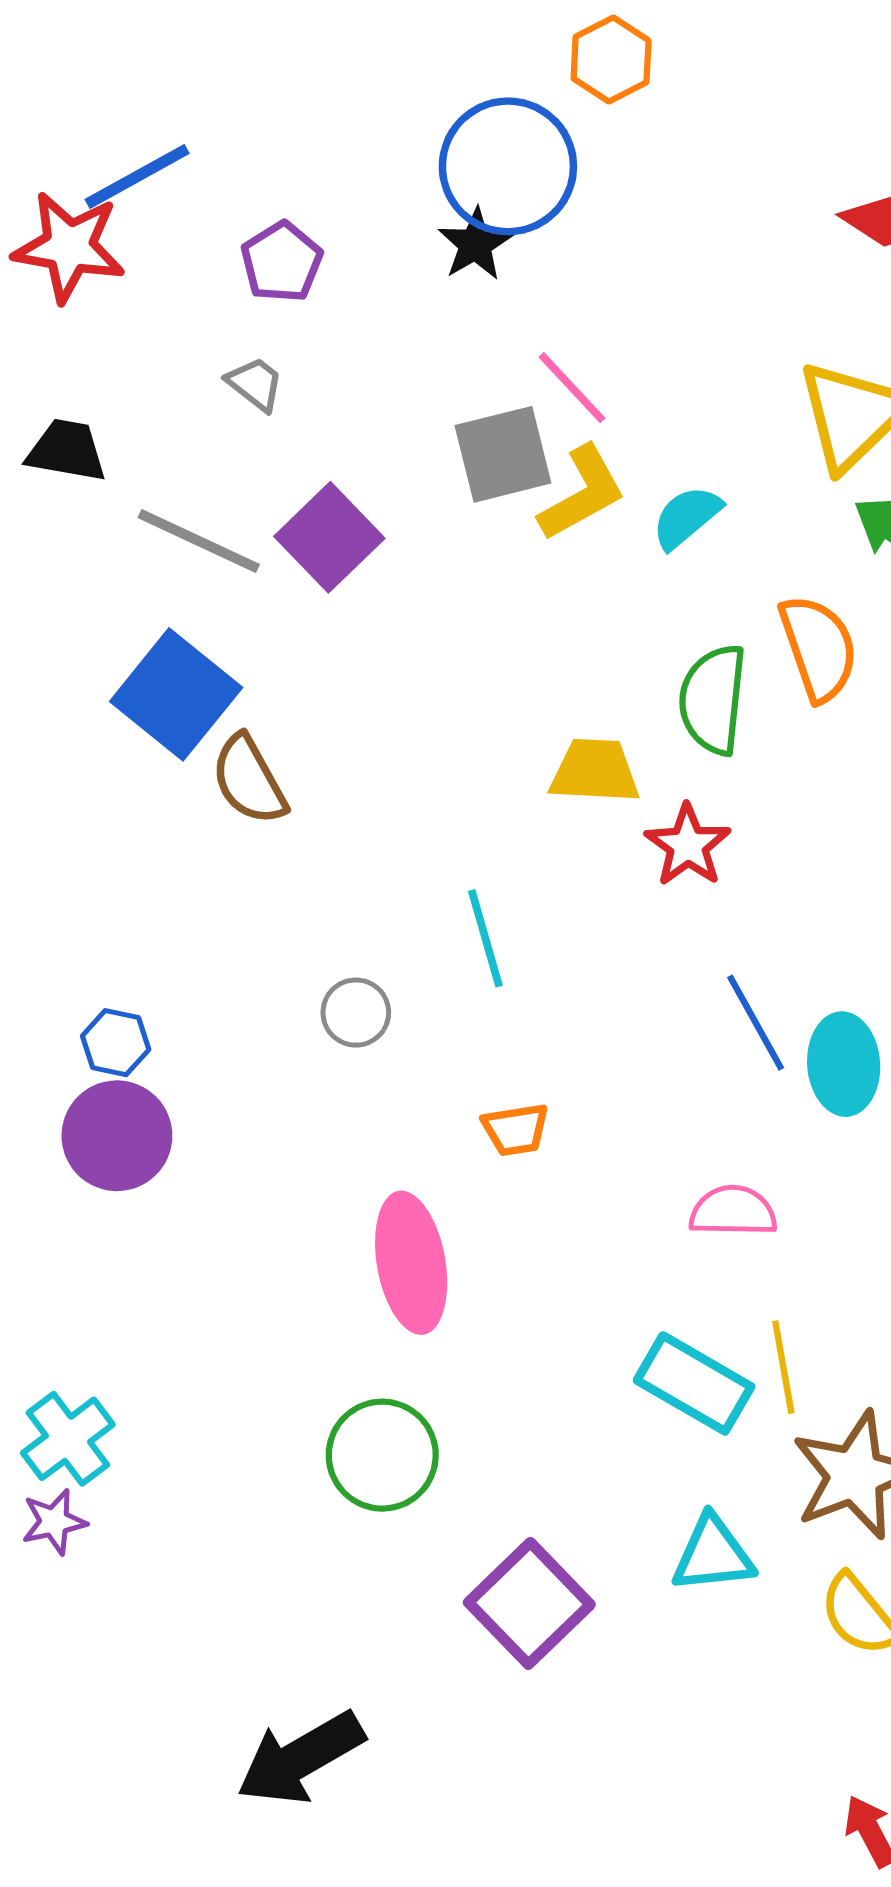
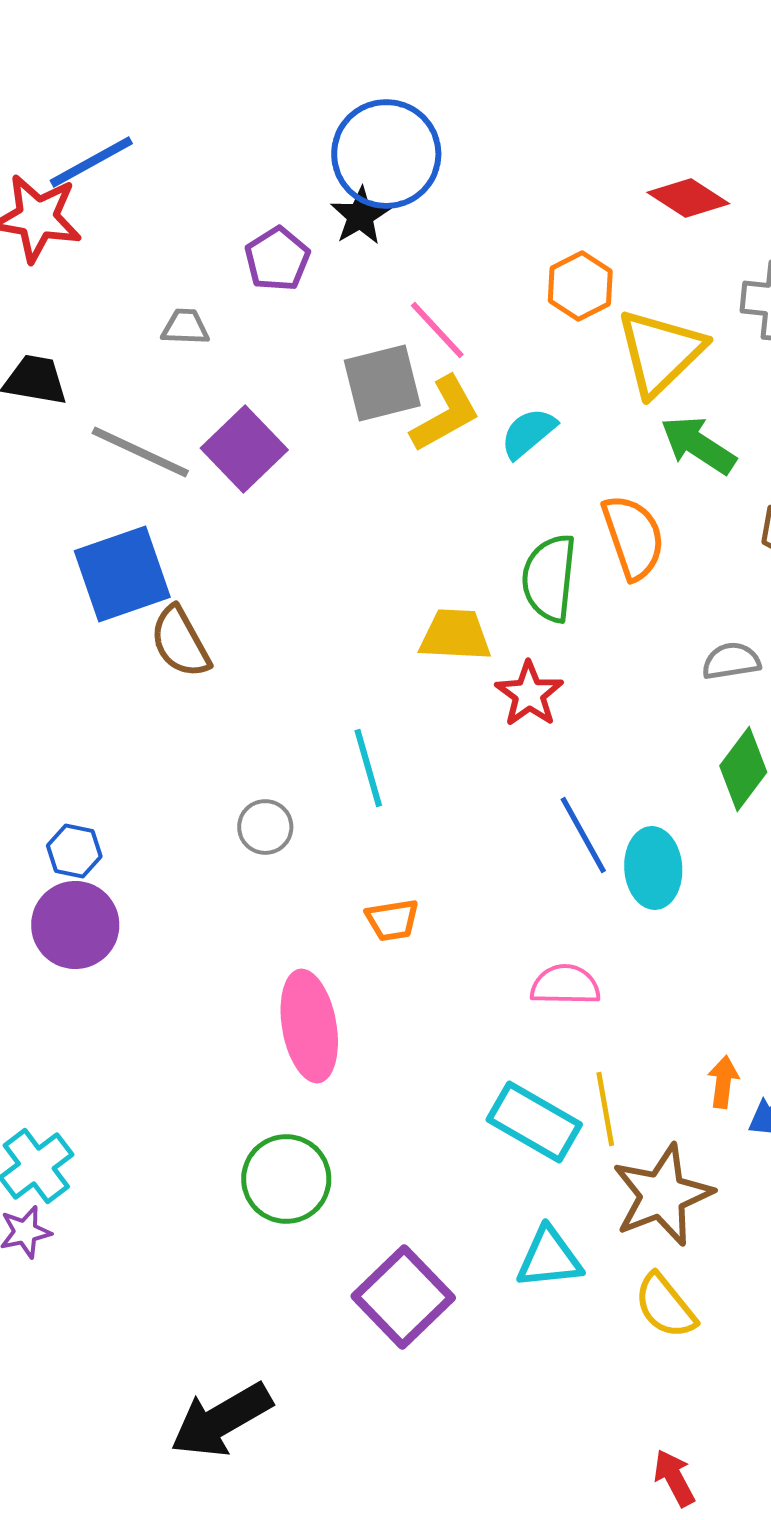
orange hexagon: (611, 60) -> (580, 286), moved
purple pentagon: (282, 262) -> (277, 259), moved
gray trapezoid: (255, 384) -> (185, 327), turned -36
blue square: (176, 694) -> (122, 574), turned 32

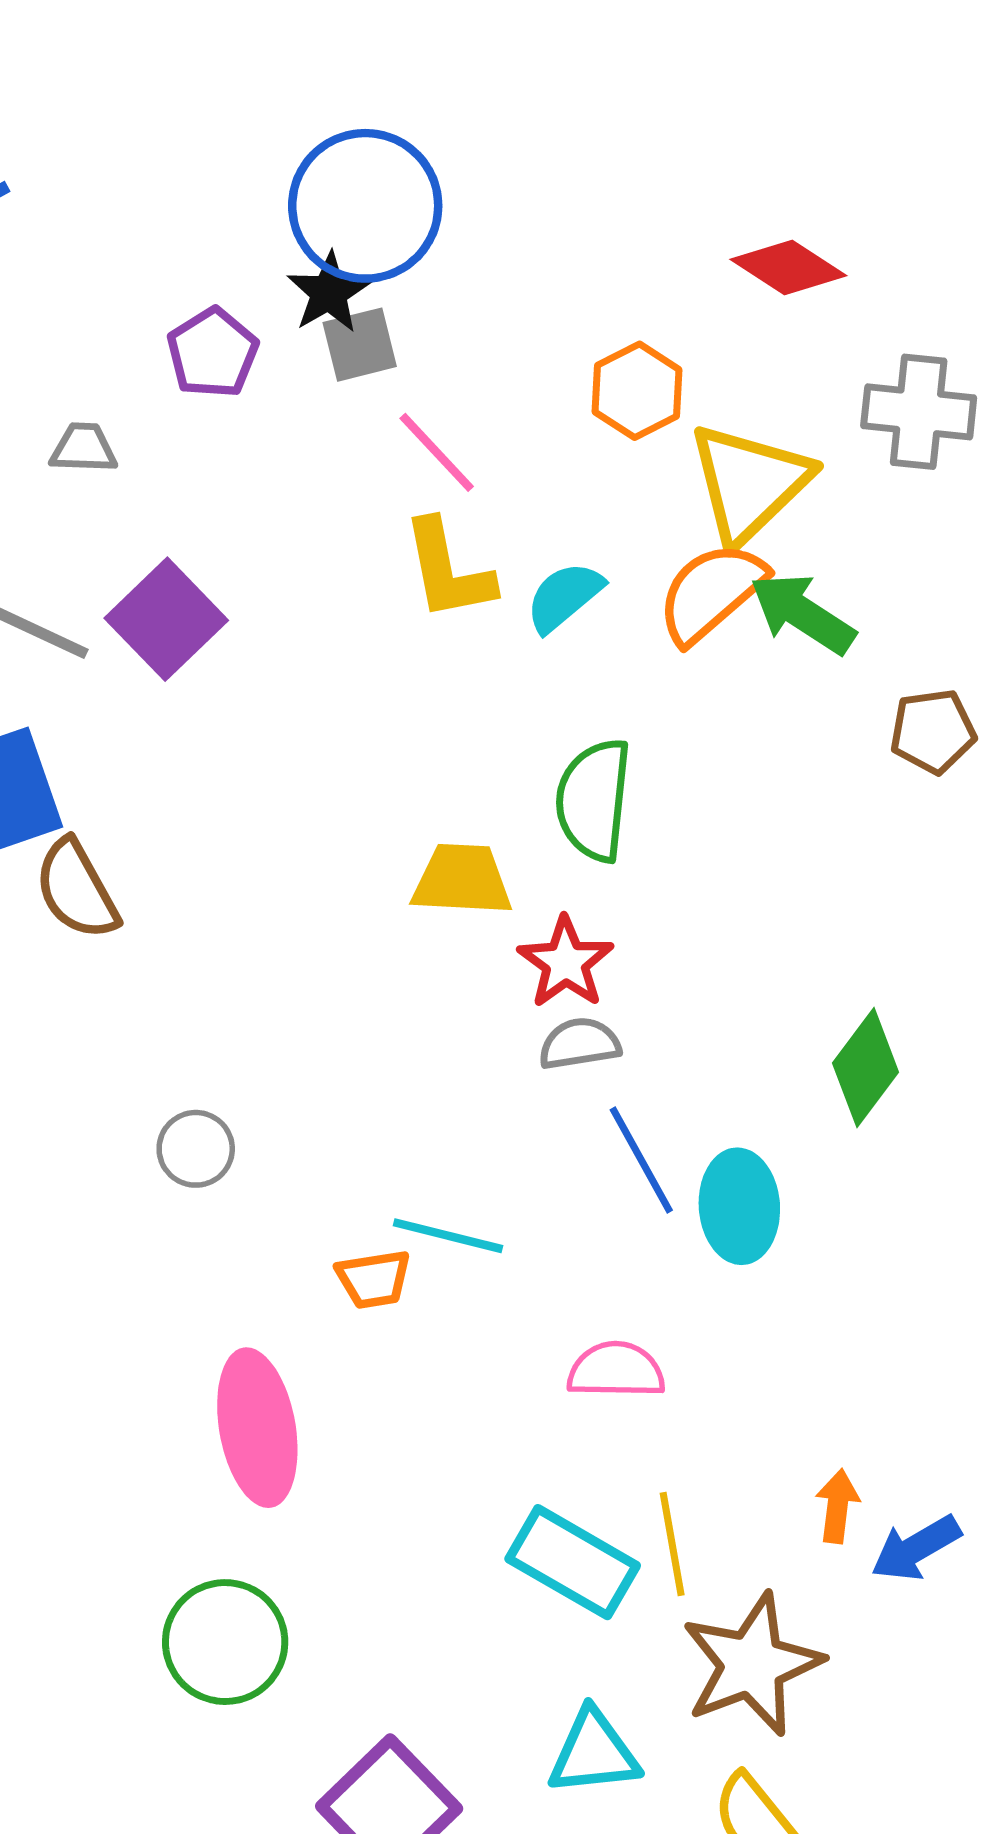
gray square: (382, 383) -> (360, 345), moved, size x0.7
yellow L-shape: (445, 414) -> (448, 570), turned 108
orange semicircle: (633, 537) -> (711, 593), moved, turned -112
gray semicircle: (731, 661) -> (580, 1044), moved
cyan line: (368, 768) -> (448, 1236), moved, turned -60

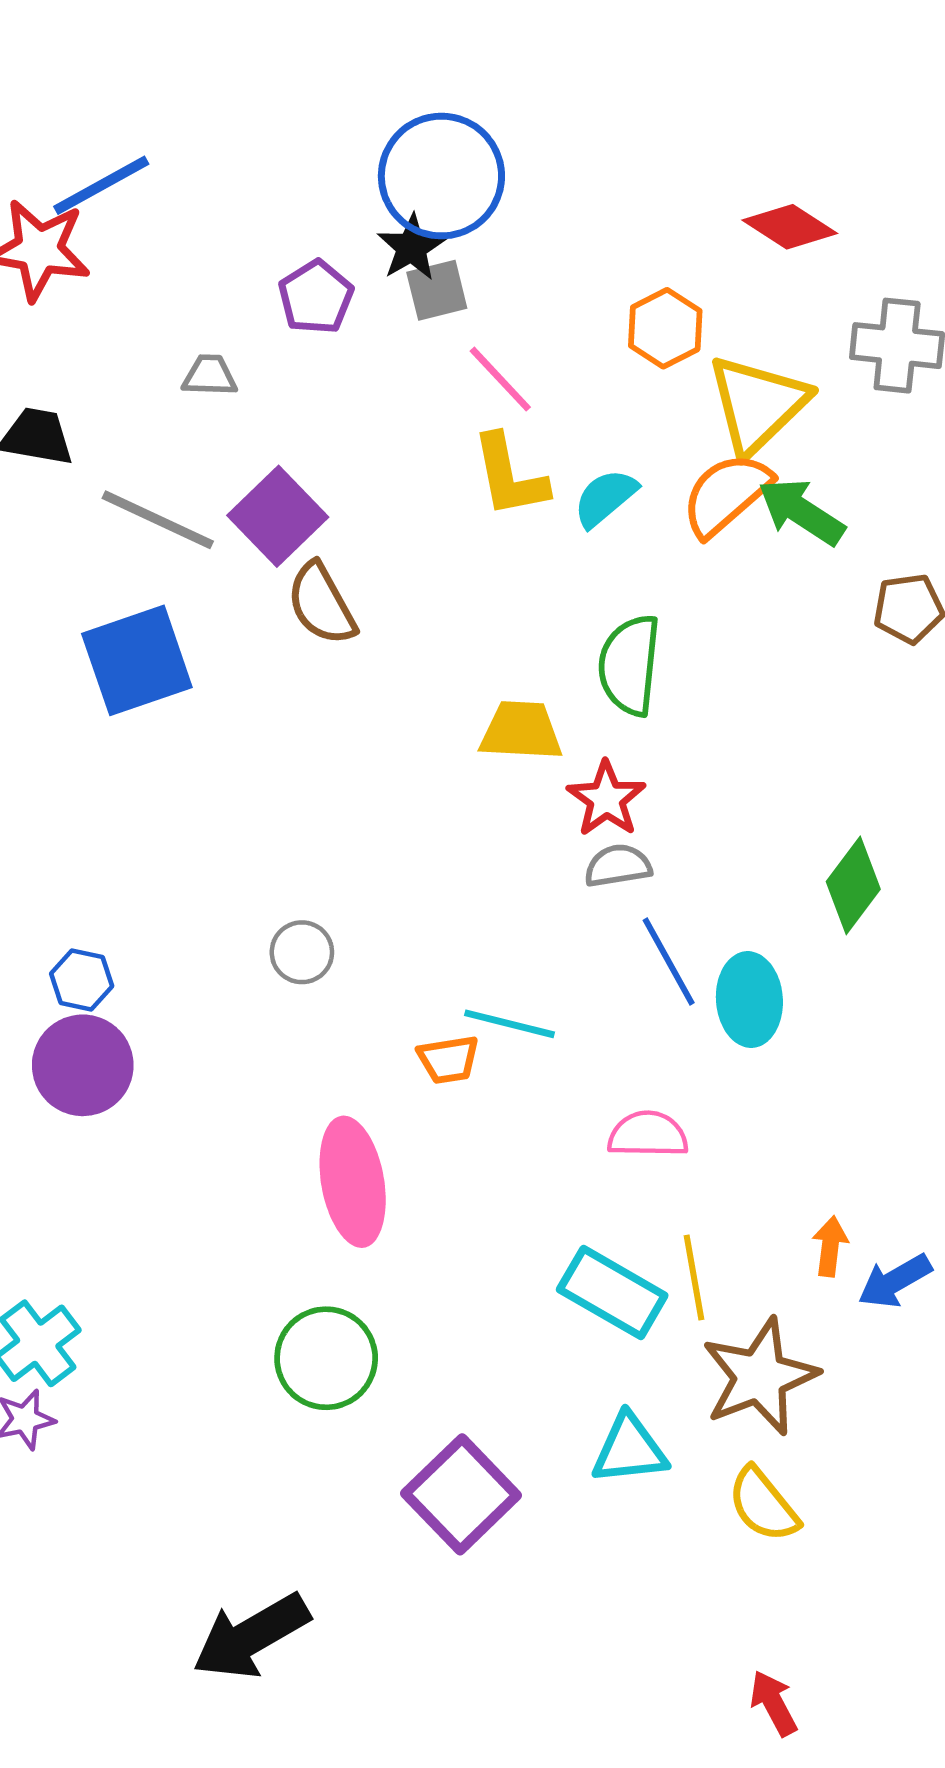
brown semicircle: (77, 890) -> (321, 604), moved

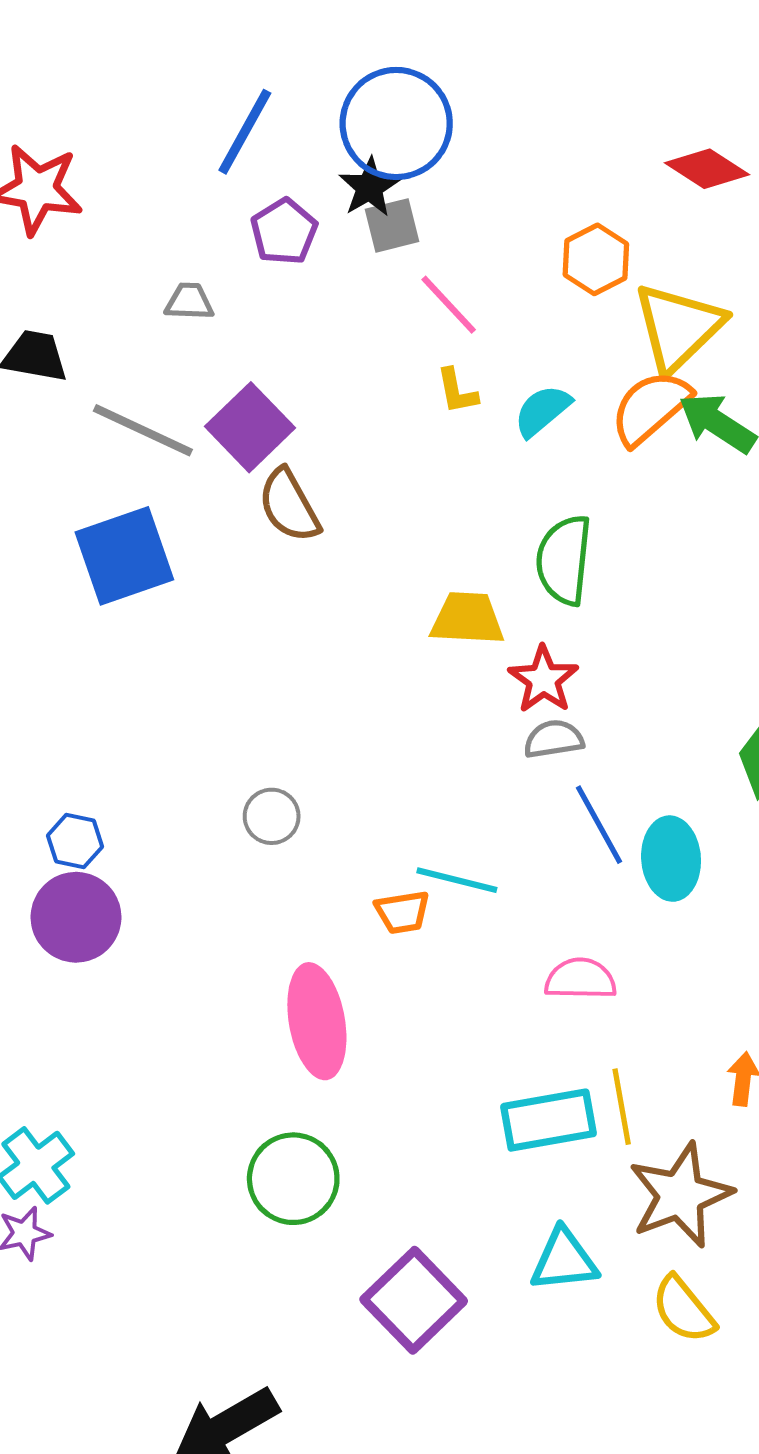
blue line: (101, 185) -> (245, 132), moved, turned -32
yellow L-shape: (510, 476) -> (457, 391), size x0.6
cyan rectangle: (612, 1293) -> (549, 1120), turned -40

